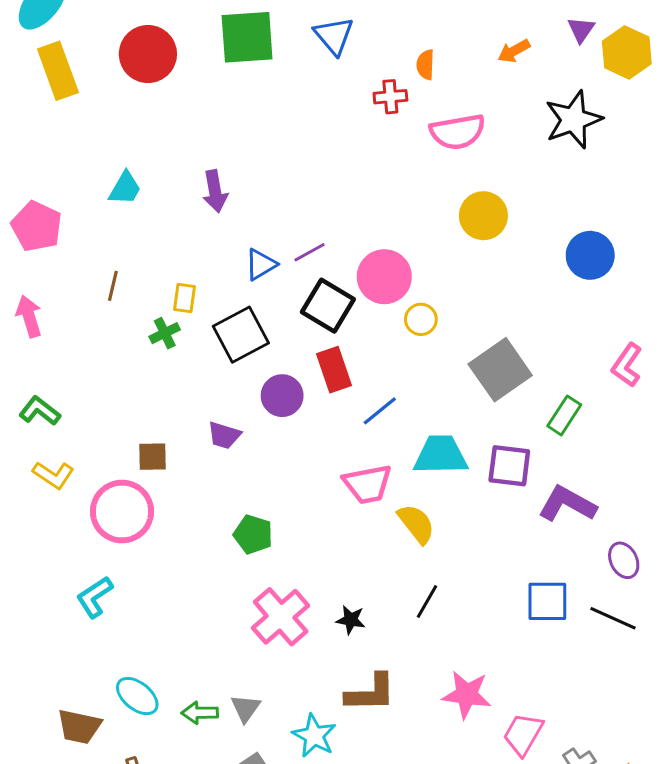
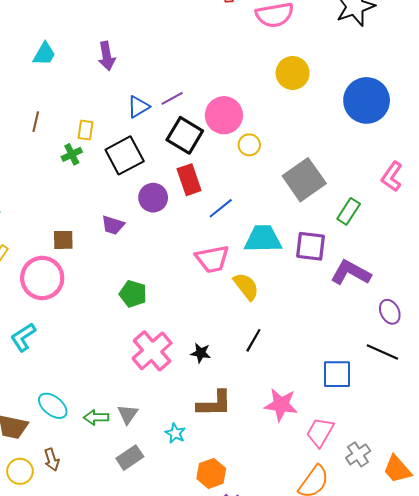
blue circle: (590, 255) -> (367, 100), size x1.4
blue square: (547, 601) -> (337, 374), moved
cyan star: (314, 736) -> (175, 433), size x0.7

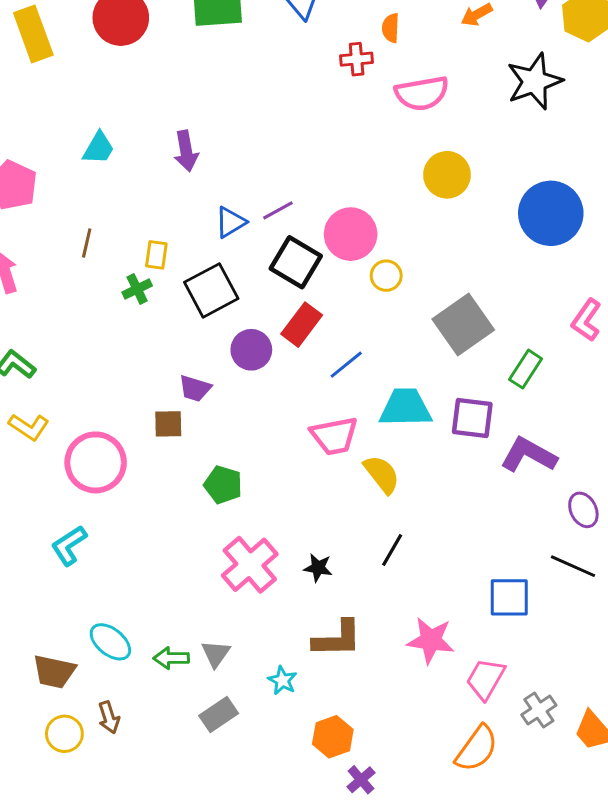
red rectangle: (189, 180) -> (302, 325), turned 56
brown square: (63, 240) -> (168, 424), moved

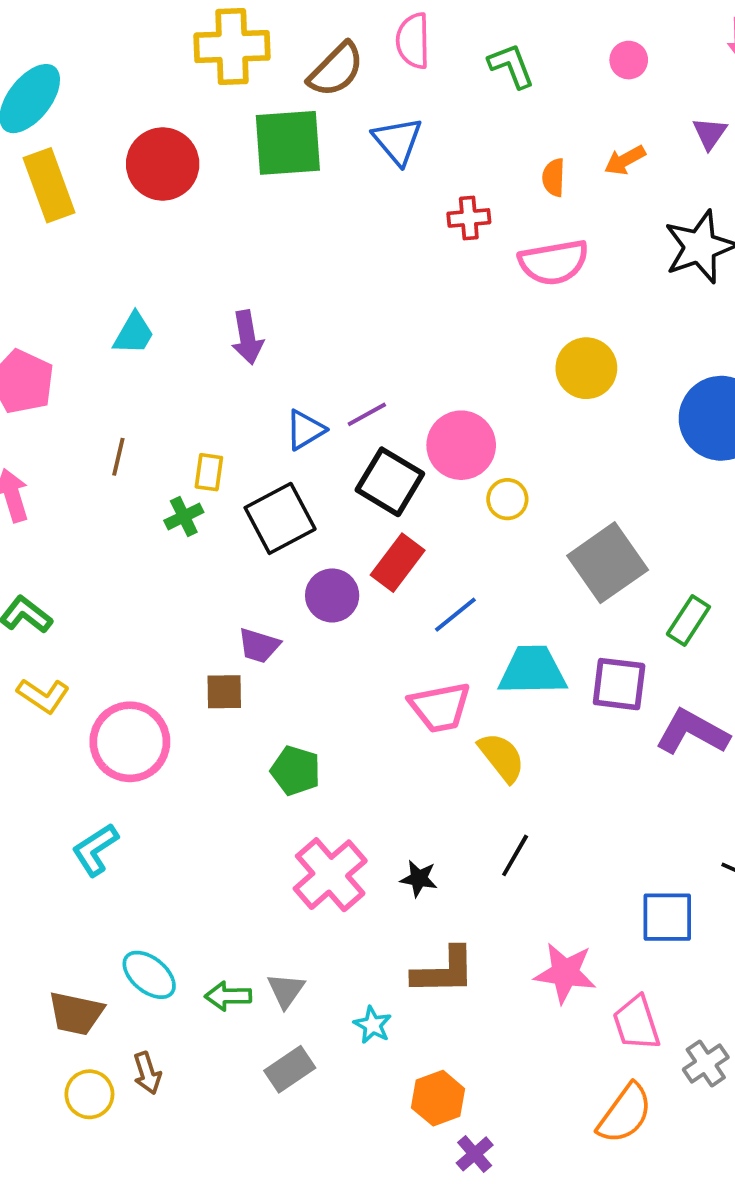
orange semicircle: (391, 28) -> (554, 178), moved
pink trapezoid: (486, 679) -> (636, 1023), turned -48

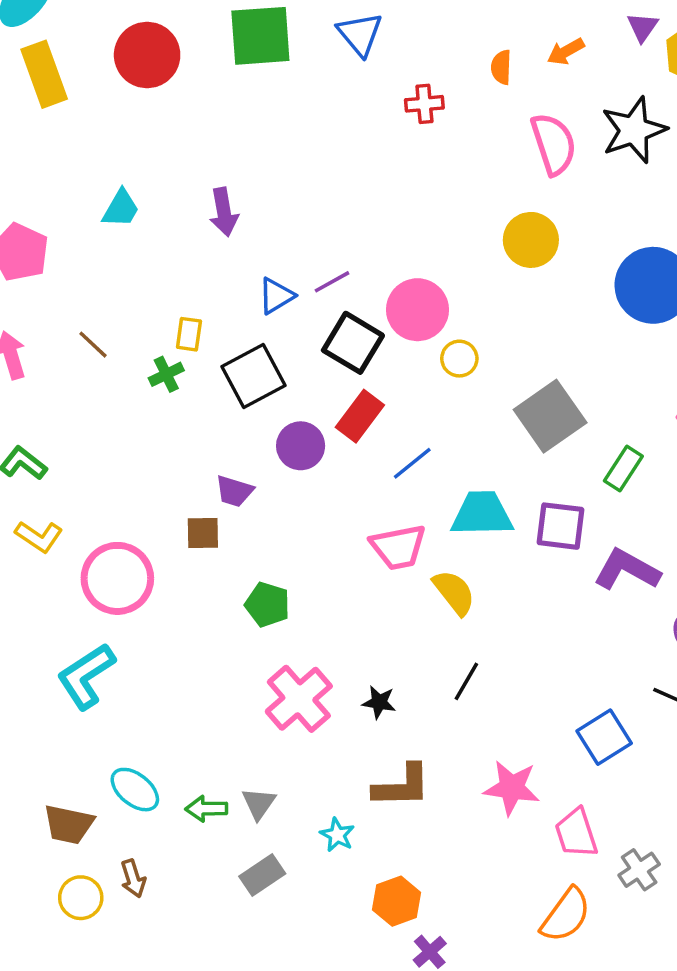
pink semicircle: (554, 262) -> (554, 144), moved, turned -98
brown line: (118, 457) -> (93, 345), moved, turned -60
cyan L-shape: (95, 850) -> (86, 676), size x1.4
blue square: (667, 917) -> (604, 737), turned -32

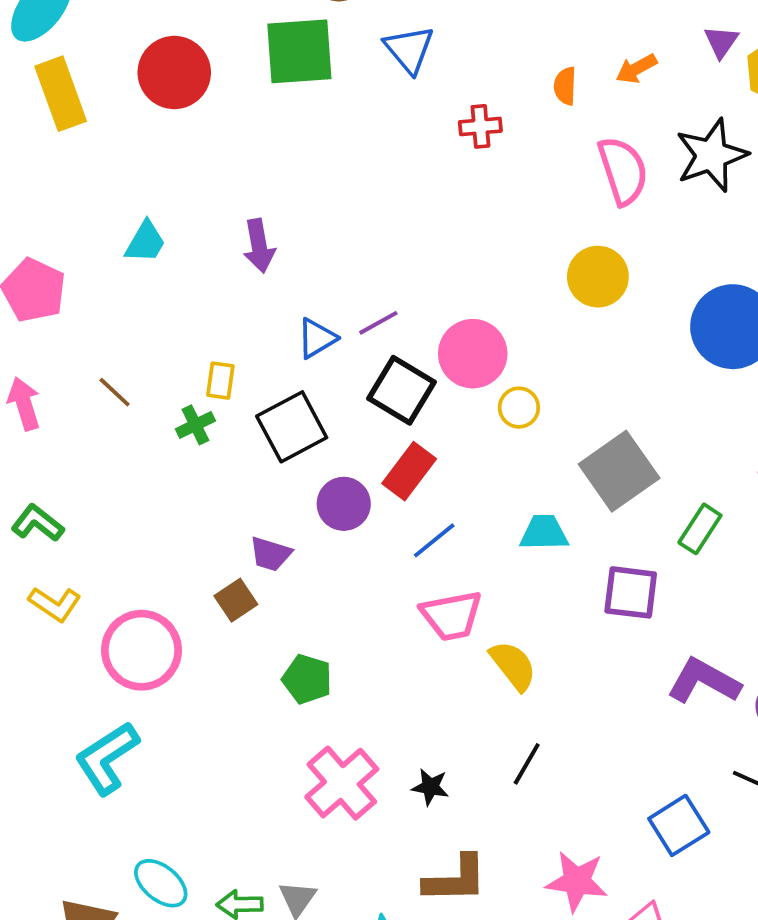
blue line: (412, 463) -> (434, 540), moved
cyan trapezoid: (482, 514) -> (544, 533), moved, size x0.7
brown square: (203, 533) -> (236, 600), turned -33
purple L-shape: (627, 570) -> (704, 681), moved

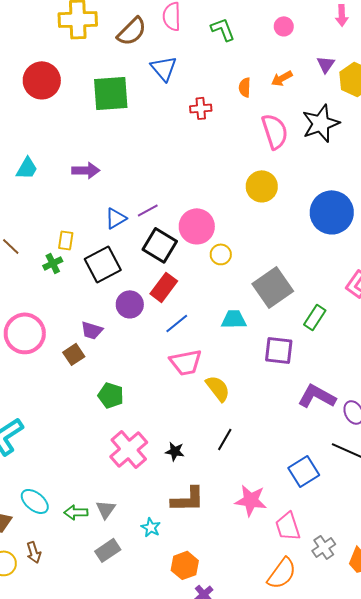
green square: (299, 51) -> (111, 93), moved
purple arrow: (259, 246) -> (86, 170), turned -80
pink circle: (142, 650) -> (25, 333), moved

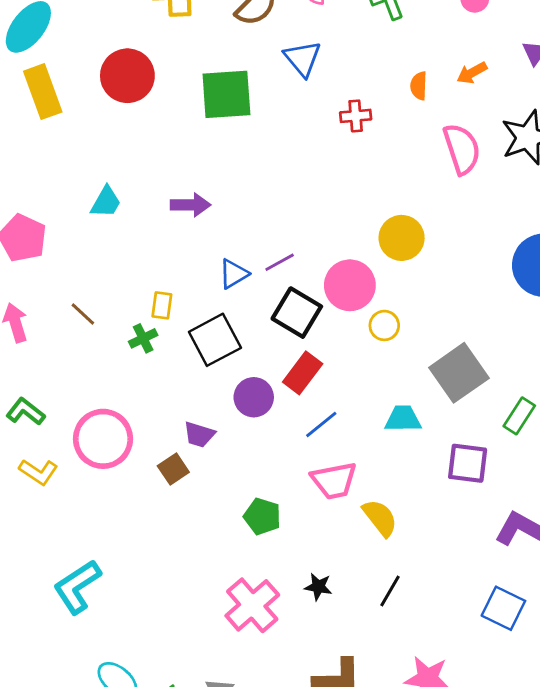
yellow circle: (262, 186) -> (402, 238), moved
green pentagon: (111, 395) -> (262, 516), moved
black star: (175, 451) -> (318, 587), moved
blue square: (304, 471) -> (503, 608), moved, turned -32

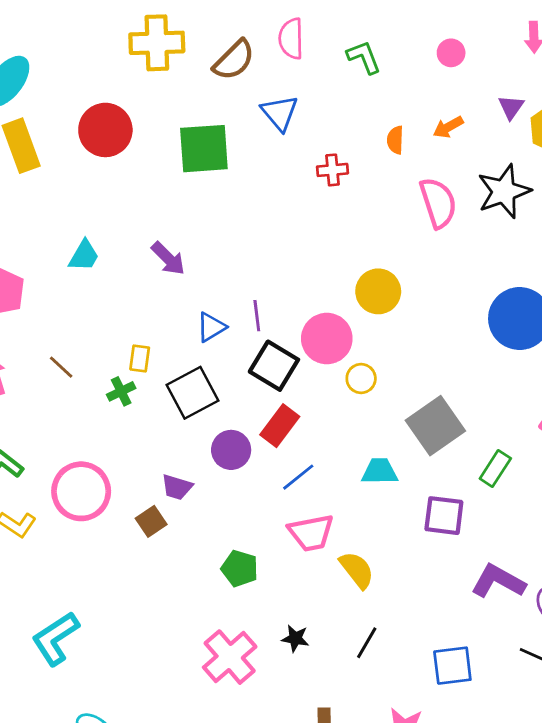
purple arrow: (191, 205) -> (168, 259), turned 45
purple line: (280, 262) -> (257, 316), turned -68
blue square: (503, 608) -> (452, 666), moved, turned -33

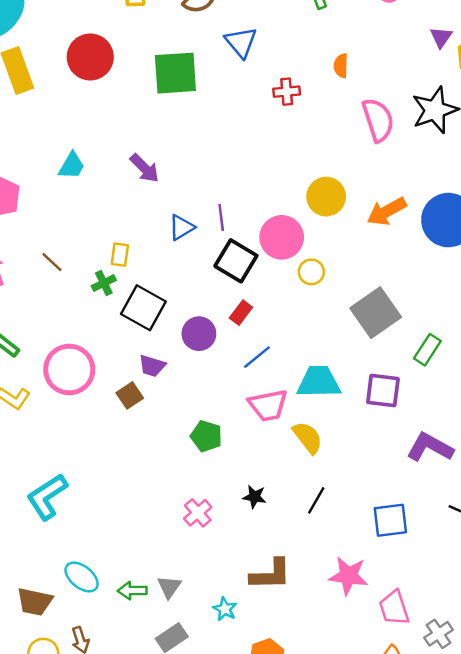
orange arrow: (448, 127) -> (387, 211), moved, size x1.5
black square: (193, 393) -> (143, 308), moved, turned -33
red rectangle: (280, 426) -> (241, 313), size x0.7
cyan trapezoid: (380, 471) -> (319, 382), moved, size x1.4
pink cross: (230, 657) -> (198, 513), size x0.6

